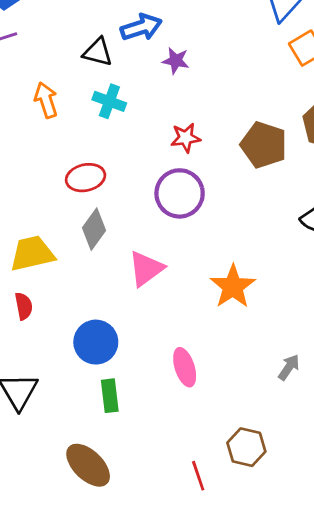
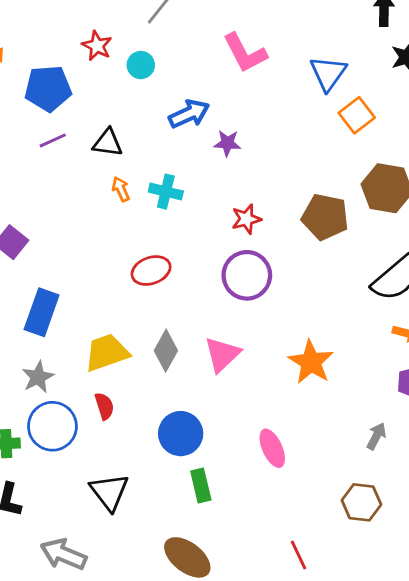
black triangle: (98, 52) -> (108, 143), moved
orange arrow: (46, 100) -> (121, 189), moved, size x0.7
gray diamond: (94, 229) -> (166, 351), moved
brown hexagon: (246, 447) -> (361, 502), moved

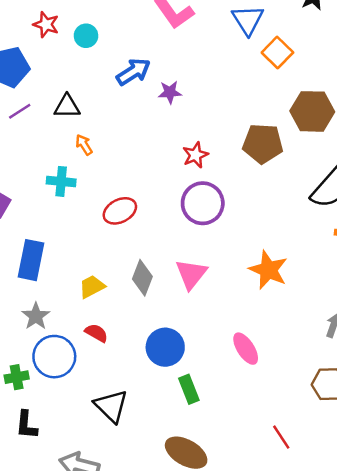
cyan cross: (166, 192) -> (61, 181), moved
yellow trapezoid: (107, 353) -> (92, 287), size x0.7
red semicircle: (104, 406) -> (96, 333), turned -35

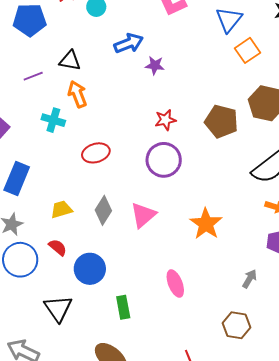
purple line: (20, 111) -> (33, 76), moved
orange arrow: (84, 145) -> (77, 94), size x1.5
blue circle: (165, 347) -> (90, 269), moved

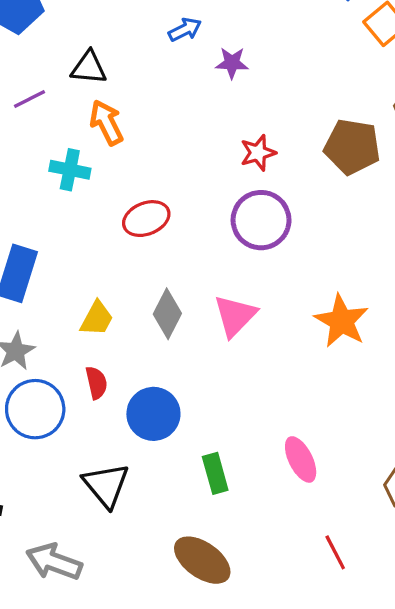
blue arrow: (129, 43) -> (185, 30), size x0.7
yellow trapezoid: (61, 209) -> (97, 319), turned 140
red semicircle: (58, 247) -> (96, 383), turned 42
pink ellipse: (175, 284) -> (301, 459), moved

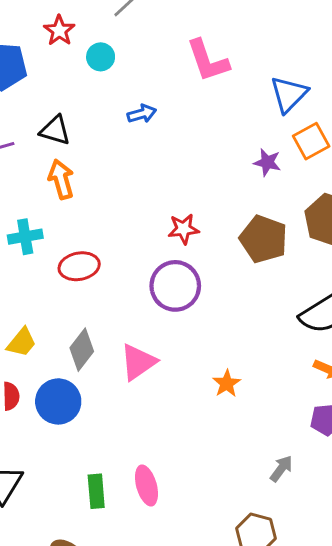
purple star: (232, 63) -> (267, 162), moved
cyan cross: (70, 170) -> (25, 237), moved, turned -32
orange star: (342, 321) -> (227, 384), size x0.6
blue circle: (153, 414) -> (58, 401), moved
pink ellipse: (301, 459) -> (146, 485), moved

